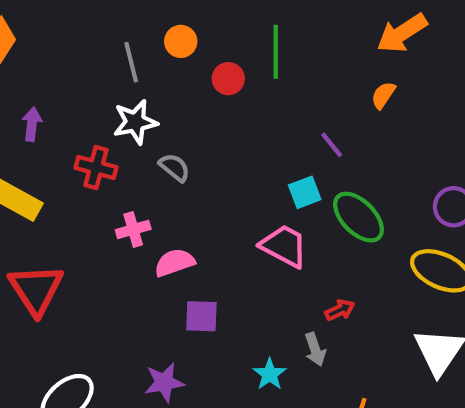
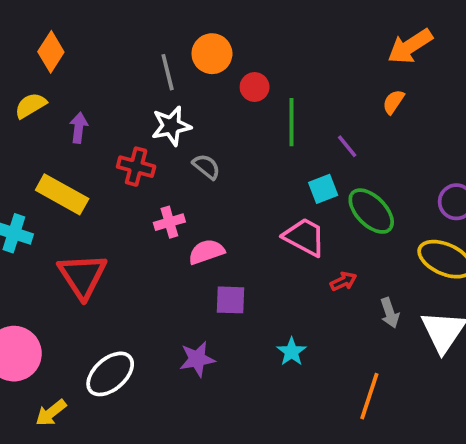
orange circle: (181, 41) -> (212, 54), size x1.4
green line: (276, 52) -> (292, 122), moved
red arrow: (340, 310) -> (343, 281), moved
gray arrow: (315, 349) -> (390, 313), moved

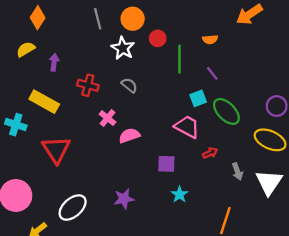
gray line: (168, 72) -> (98, 19), moved
orange semicircle: (393, 102) -> (210, 39), moved, turned -128
white star: (171, 126) -> (123, 48), moved, turned -30
pink cross: (169, 222) -> (107, 118), turned -35
purple square: (230, 300) -> (166, 164), moved

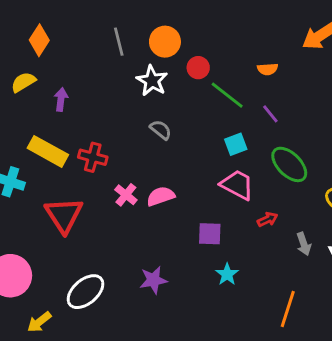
green line: (180, 59) -> (227, 95), turned -52
red cross: (88, 85) -> (93, 157), moved
cyan square: (198, 98) -> (236, 144), moved
pink cross: (107, 118) -> (126, 195), moved

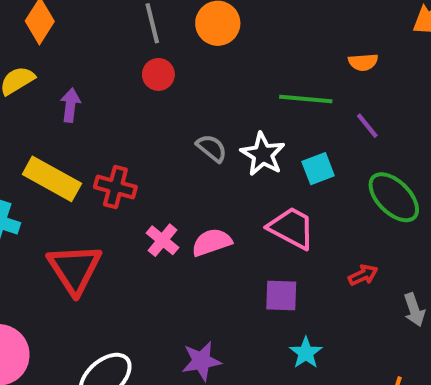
red circle: (198, 68) -> (158, 74), moved
white star: (152, 81) -> (263, 154), moved
green line: (227, 95) -> (306, 99), turned -33
pink trapezoid: (237, 185) -> (291, 228), moved

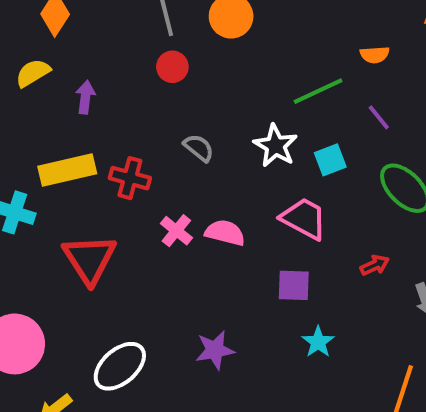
green line: (306, 99) -> (318, 91), turned -30
gray semicircle: (212, 148) -> (199, 148), moved
yellow rectangle: (52, 179) -> (67, 170), turned -42
pink semicircle: (212, 242) -> (225, 233), turned 33

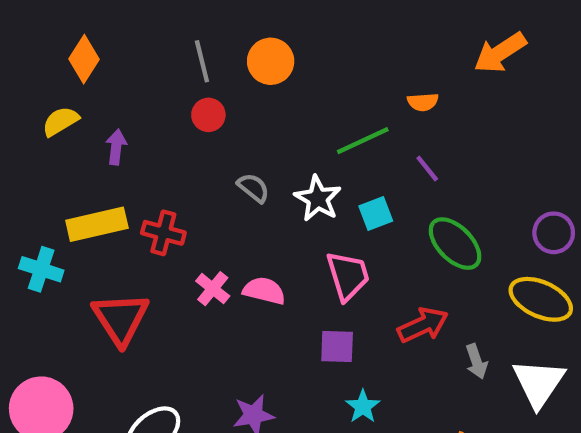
gray semicircle: (199, 148) -> (253, 188), moved
pink trapezoid: (304, 219) -> (348, 276), turned 45
red arrow: (375, 265) -> (423, 325), size x1.6

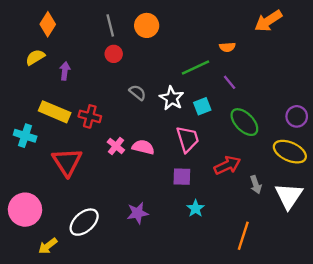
yellow rectangle: (97, 224) -> (55, 112), turned 36

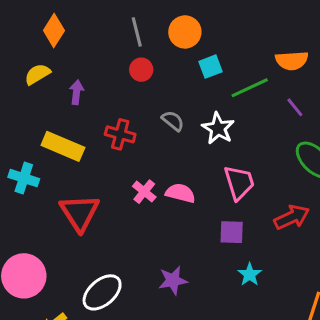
orange semicircle: (227, 47) -> (292, 61), size x1.5
cyan square: (202, 106) -> (210, 67), moved
red cross: (90, 116) -> (120, 134), moved

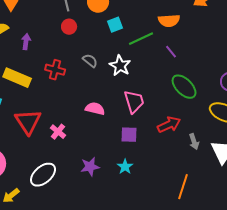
pink cross: (144, 192) -> (58, 132), moved
cyan star: (250, 274) -> (125, 167), moved

